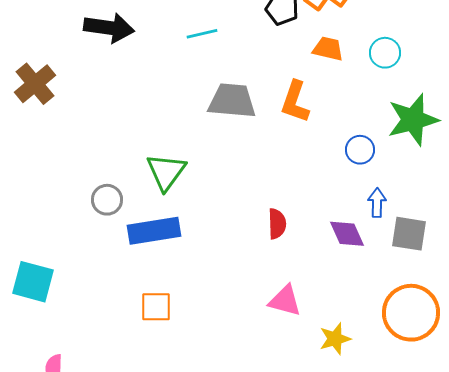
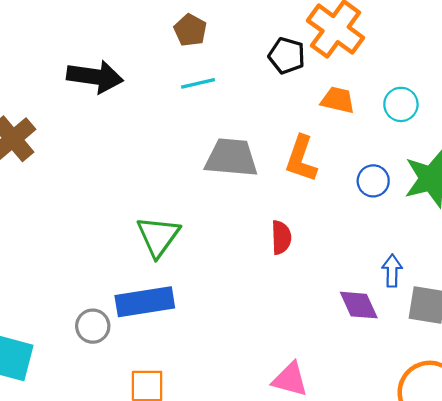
blue circle: (360, 150) -> (373, 181), moved
gray circle: (107, 200) -> (93, 326), moved
red semicircle: (277, 224) -> (281, 237), moved

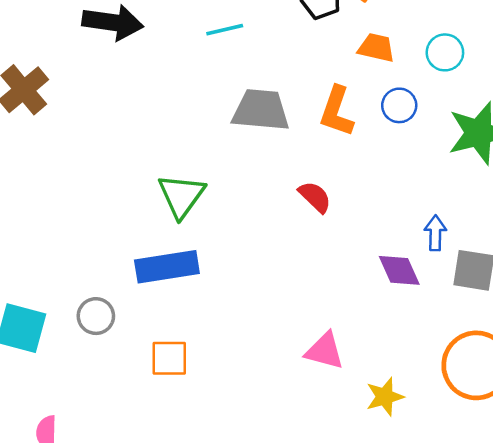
blue circle: (373, 181) -> (399, 105), moved
red semicircle: (281, 237) -> (315, 197), turned -44
gray circle: (93, 326) -> (96, 316), moved

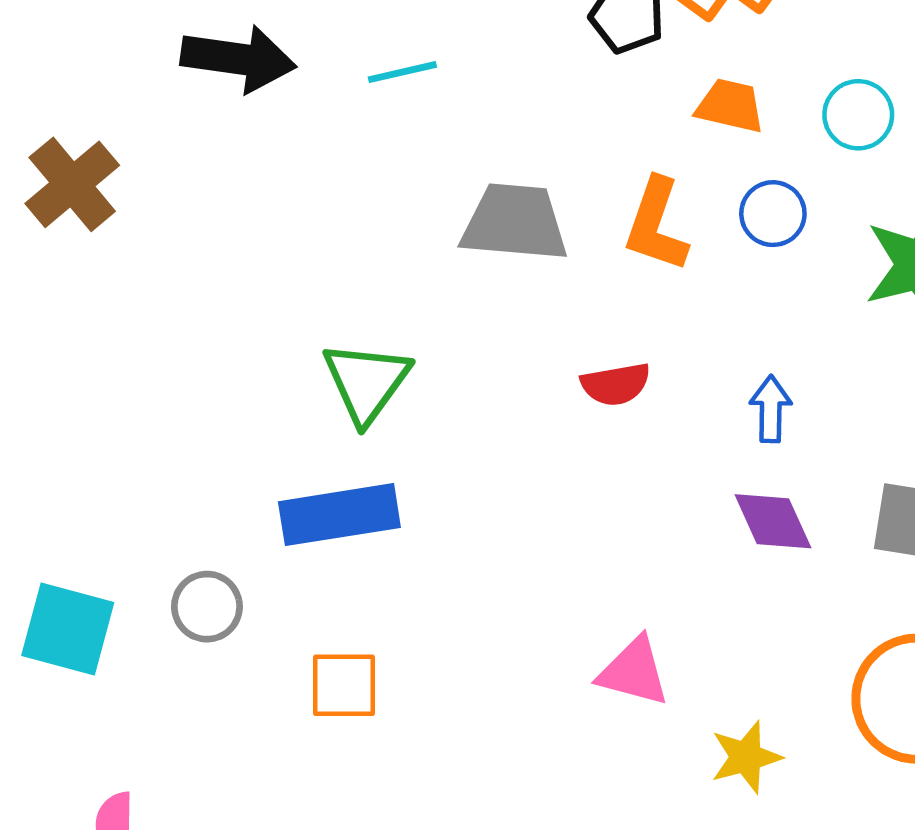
cyan line: (225, 30) -> (402, 72), moved
red semicircle: (315, 197) -> (616, 384), turned 126
blue arrow: (435, 233) -> (771, 409), moved

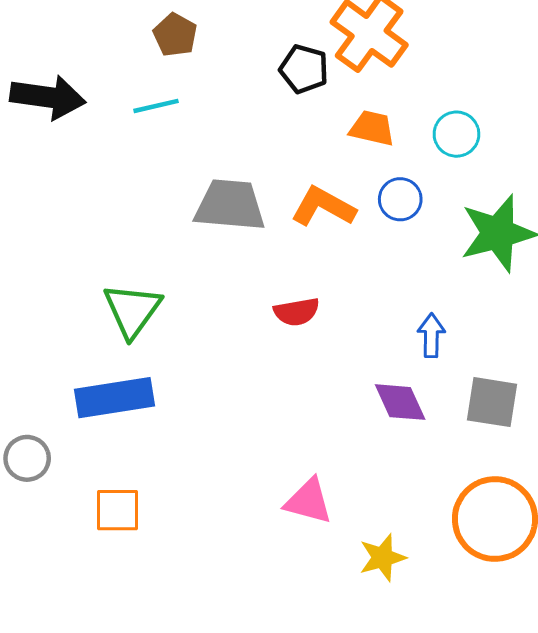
orange L-shape: (656, 225) -> (323, 207), turned 100
blue arrow: (771, 409) -> (431, 335), moved

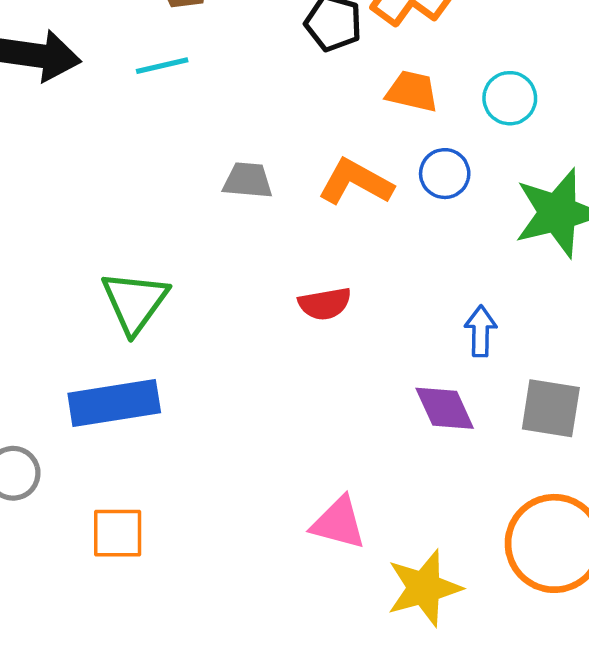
gray trapezoid: (230, 205) -> (248, 180), size x0.6
yellow star: (382, 558) -> (424, 588), size x1.4

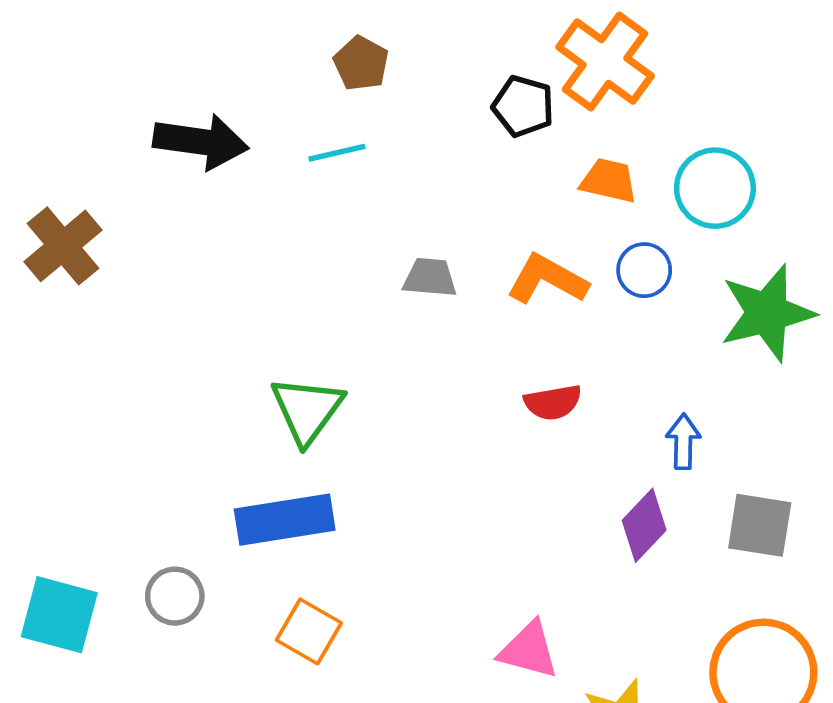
cyan circle: (510, 98) -> (715, 188), size x1.4
red semicircle: (325, 304) -> (553, 402), moved
purple diamond: (445, 408) -> (644, 525), turned 68
orange square: (118, 533) -> (309, 631), moved, turned 30

